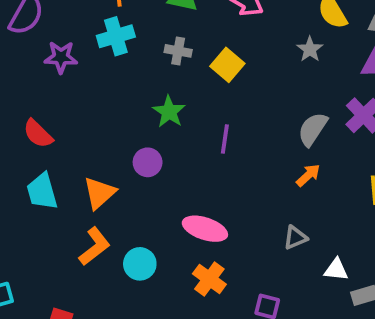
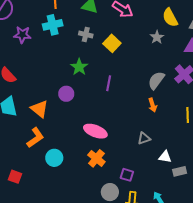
orange arrow: (308, 175) -> (153, 105), turned 112
orange triangle: (99, 193) -> (39, 109), turned -42
cyan circle: (140, 264) -> (54, 158), moved

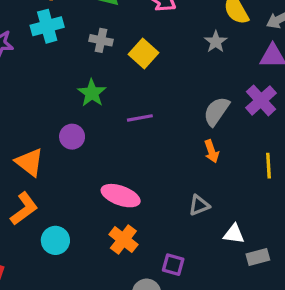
purple line: (109, 83) -> (140, 118), turned 70

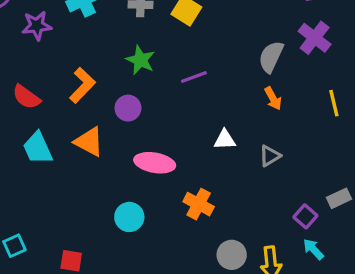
pink ellipse: (121, 196) -> (155, 163), moved
orange L-shape: (24, 209) -> (82, 85), moved
white triangle: (234, 234) -> (225, 140), moved
purple square: (173, 265) -> (305, 216), moved, turned 35

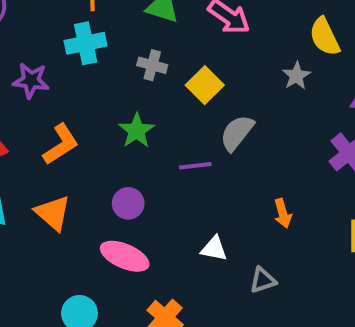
purple star: (37, 26) -> (31, 81), moved
gray semicircle: (271, 57) -> (237, 133), moved
purple circle: (128, 108) -> (128, 203), moved

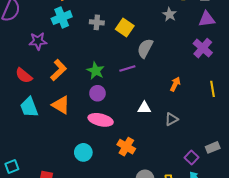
green star: (137, 131) -> (96, 71), moved
orange arrow: (283, 213) -> (175, 84), turned -128

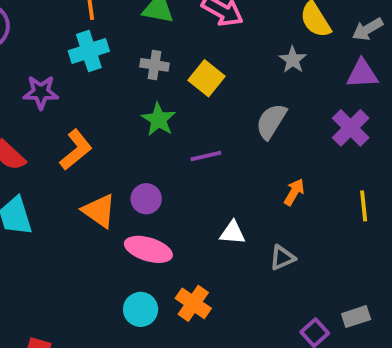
gray semicircle: (145, 48) -> (271, 121), moved
green star: (96, 71) -> (159, 119), moved
orange triangle: (61, 105) -> (99, 211), moved
cyan circle: (83, 152) -> (141, 309), moved

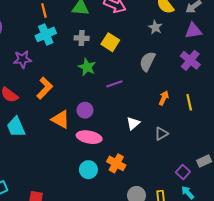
yellow line: (364, 206) -> (189, 102), moved
white triangle: (233, 233) -> (133, 123), turned -40

